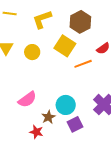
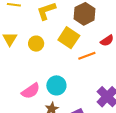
cyan circle: (66, 105) -> (56, 85), moved

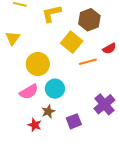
yellow circle: (36, 44) -> (38, 64), moved, size x1.5

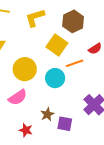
cyan circle: (55, 89) -> (55, 78), moved
brown star: (48, 111) -> (47, 114), moved
purple square: (74, 121) -> (65, 124), turned 35

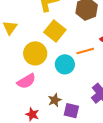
yellow square: (57, 45) -> (55, 31), moved

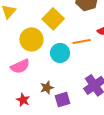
purple square: (71, 111) -> (62, 100), turned -35

